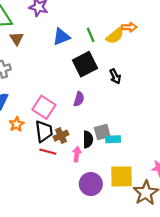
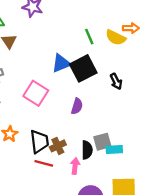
yellow semicircle: (115, 36) -> (116, 37), turned 66
blue triangle: (61, 37) -> (61, 63), moved
pink square: (44, 107) -> (36, 93), moved

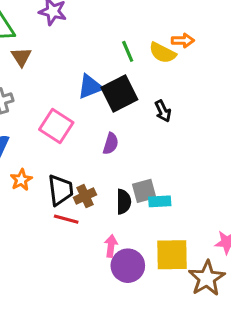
pink arrow: (75, 166) -> (111, 246), moved

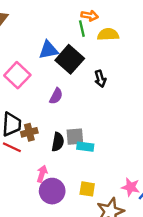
orange arrow: (183, 40) -> (90, 16), moved
yellow semicircle: (163, 53) -> (108, 34), turned 140
black square: (119, 94) -> (70, 59), turned -32
yellow square: (172, 255) -> (87, 189), size x0.6

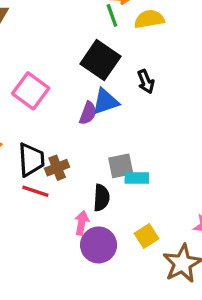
blue triangle: (48, 50) -> (105, 102), moved
black semicircle: (58, 142) -> (101, 198), moved
yellow square: (87, 189) -> (147, 236), turned -35

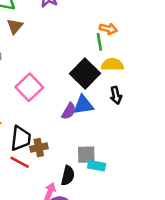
yellow semicircle: (149, 19) -> (112, 65), moved

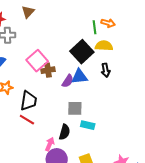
orange arrow: (108, 29) -> (108, 23), moved
brown cross: (39, 148) -> (48, 70), moved
gray square: (86, 155) -> (75, 108), moved

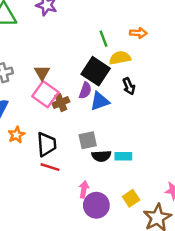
brown triangle: (28, 12) -> (42, 73), moved
orange arrow: (108, 23) -> (138, 33), moved
purple semicircle: (68, 81) -> (85, 90), moved
gray square: (75, 108) -> (88, 140), moved
black semicircle: (65, 132) -> (101, 156), moved, turned 84

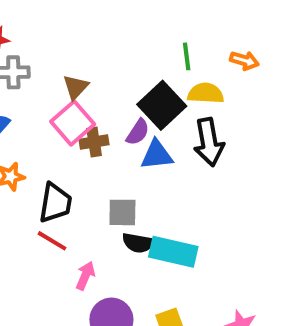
black arrow: (129, 86) -> (209, 142), size x1.6
cyan rectangle: (123, 156) -> (173, 252), size x1.6
pink arrow: (84, 189) -> (85, 276), moved

